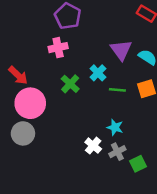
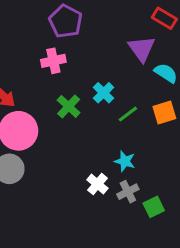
purple triangle: (121, 50) -> (142, 49), moved
green line: (117, 90) -> (128, 114), turned -42

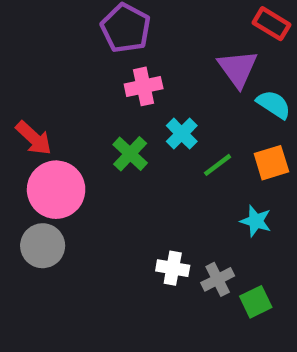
pink cross: (53, 61) -> (144, 86), moved
cyan star: (125, 161) -> (256, 221), moved
white cross: (97, 184) -> (173, 268), turned -30

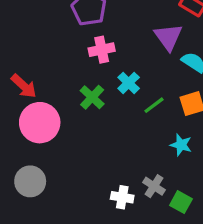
gray circle: (43, 246) -> (30, 181), moved
white cross: (173, 268) -> (122, 197), moved
gray cross: (218, 279) -> (154, 186), turned -30
green square: (256, 302) -> (181, 202), turned -35

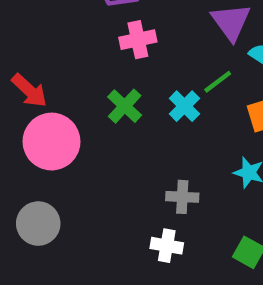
cyan cross: (129, 83) -> (184, 106), moved
green line: (154, 105) -> (218, 82), moved
gray cross: (154, 186) -> (182, 197), moved, turned -30

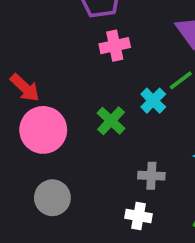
green cross: (125, 106) -> (111, 121), moved
gray circle: (38, 224) -> (52, 198), moved

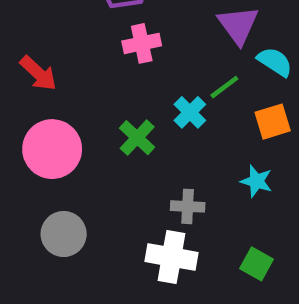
red arrow: (25, 88) -> (38, 73), moved
white cross: (139, 216) -> (172, 257), size x1.5

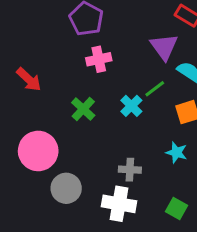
green cross: (137, 138) -> (83, 109), moved
pink circle: (52, 149) -> (38, 151), moved
gray circle: (64, 234) -> (66, 188), moved

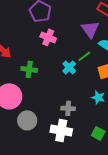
pink cross: (99, 59) -> (48, 37), turned 35
green cross: (83, 109) -> (29, 69), moved, turned -35

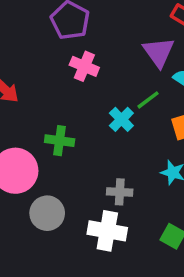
green cross: (29, 69) -> (60, 141), moved

